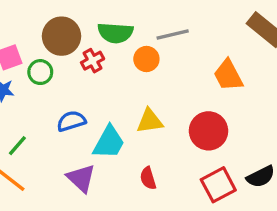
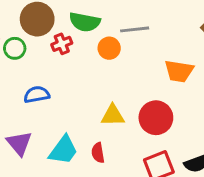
orange trapezoid: (228, 75) -> (179, 71), turned -60
yellow triangle: (150, 121) -> (113, 115), moved
cyan trapezoid: (109, 142) -> (63, 150), moved
purple triangle: (81, 178) -> (19, 143), moved

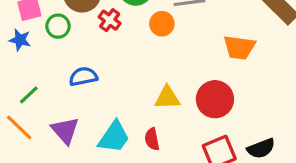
red cross: (62, 44) -> (110, 20), turned -30

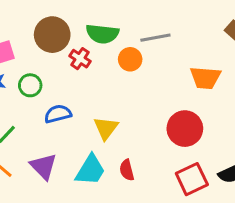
green circle: (58, 26) -> (30, 85), moved
yellow triangle: (167, 98) -> (106, 128), moved, turned -48

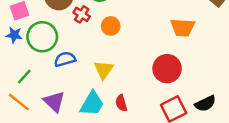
orange circle: (130, 59) -> (111, 26), moved
green circle: (30, 85) -> (42, 37), size x1.6

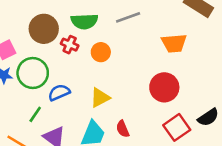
yellow triangle: (104, 70) -> (100, 98), turned 35
green line: (24, 77) -> (35, 114), moved

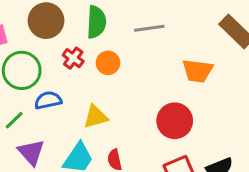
green semicircle: (84, 21) -> (96, 22), turned -96
red cross: (70, 45) -> (73, 58), moved

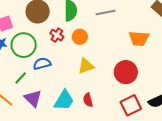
yellow triangle: (96, 117) -> (86, 66), moved

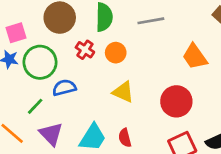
orange trapezoid: (139, 38) -> (195, 57), turned 50
yellow triangle: (86, 66) -> (123, 92), turned 42

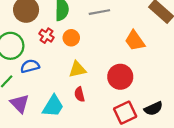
yellow triangle: (123, 92) -> (77, 69), turned -36
red semicircle: (125, 138) -> (79, 94), moved

